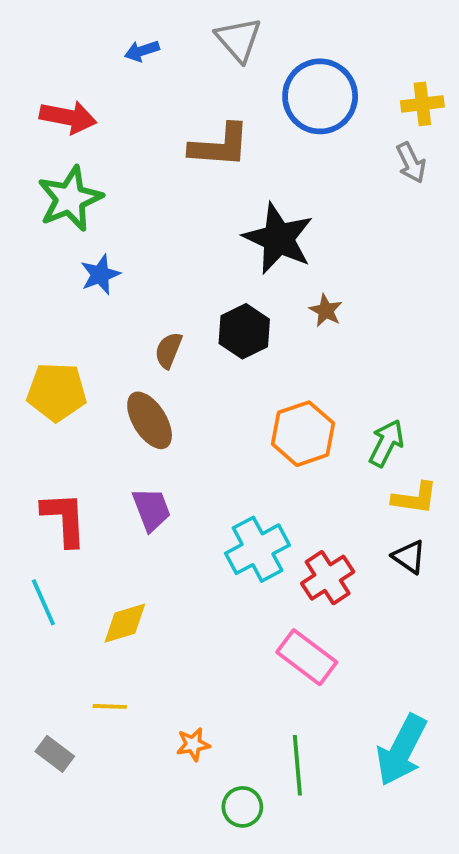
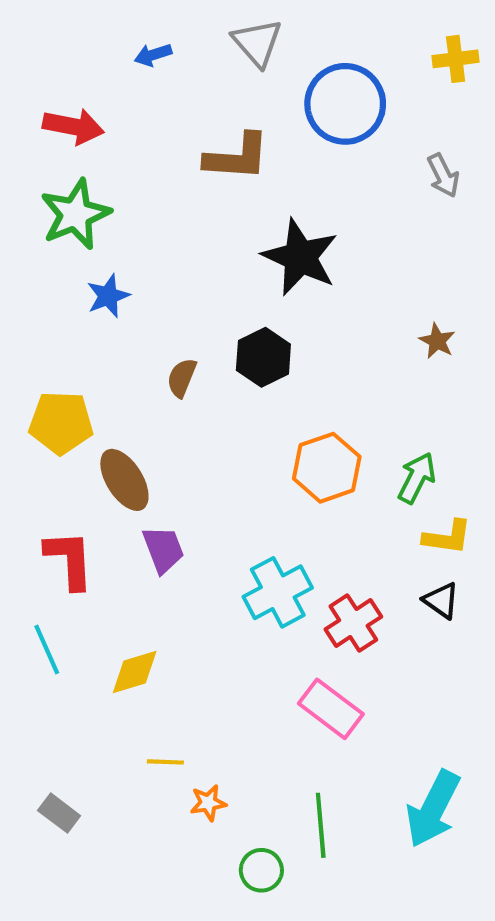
yellow cross: (422, 104) -> (456, 59), moved
brown star: (326, 310) -> (437, 341), moved
brown ellipse: (150, 420) -> (124, 480), moved
yellow line: (110, 706) -> (165, 762), moved

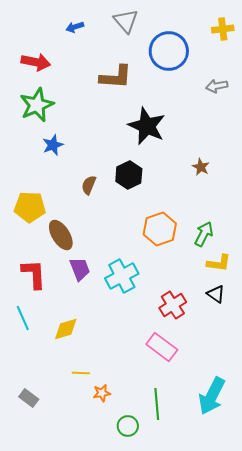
gray arrow: (443, 175) -> (217, 86), turned 105
brown star: (437, 341) -> (201, 167), moved
cyan cross: (278, 592) -> (122, 276), moved

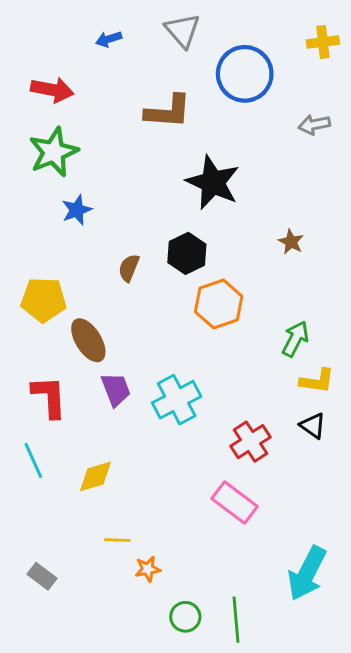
orange hexagon: (160, 229) -> (219, 304), moved
green line: (157, 404) -> (236, 620), moved

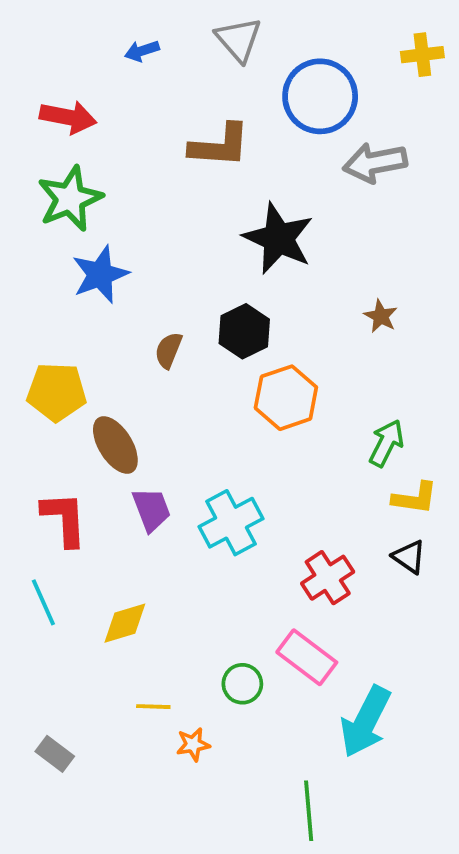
gray arrow: (314, 125) -> (375, 163), moved, size x1.5
blue star: (77, 210) -> (100, 274), size x1.4
cyan arrow: (307, 573) -> (366, 722), moved
green circle: (185, 617) -> (242, 684), moved

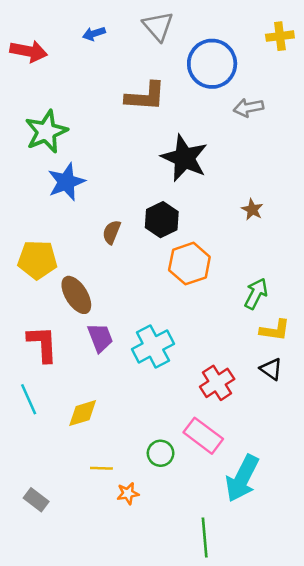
red arrow: (68, 117) -> (29, 51), moved
gray arrow: (375, 163) -> (248, 108), size x0.7

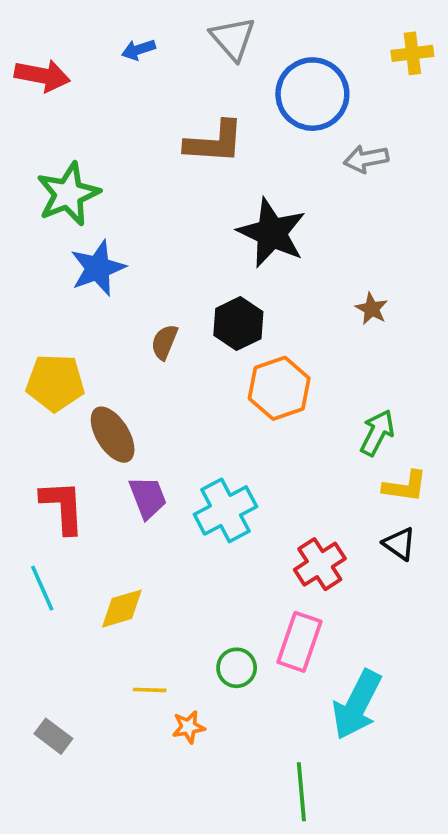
pink rectangle: (203, 436) -> (299, 642), turned 72

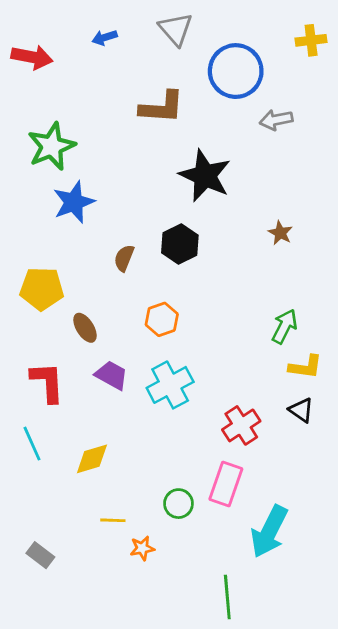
orange hexagon: (279, 388) -> (162, 319), moved, size x0.7
brown ellipse: (113, 435) -> (85, 328), size x0.7
purple trapezoid: (148, 498) -> (111, 375), turned -40

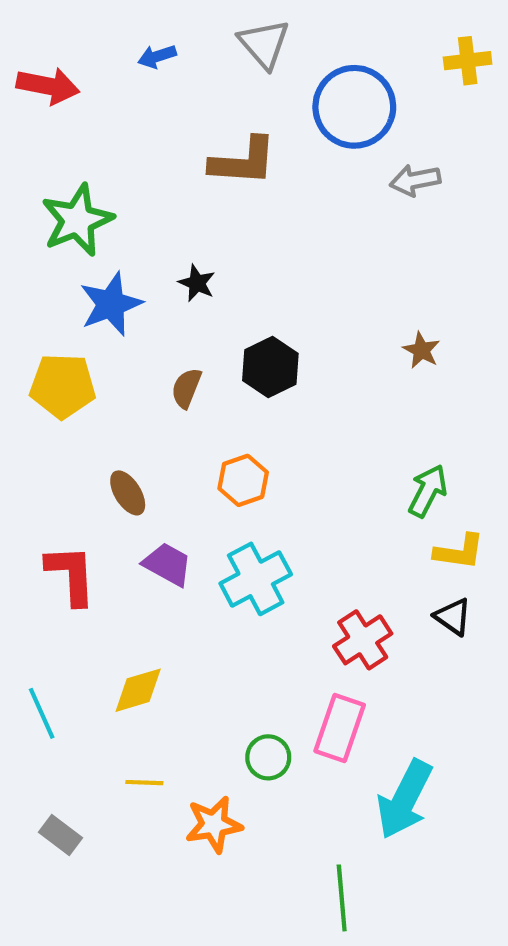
black star: (205, 176) -> (197, 283), moved, size x0.5
yellow pentagon: (42, 289) -> (63, 386), moved
cyan line: (32, 444) -> (42, 713), moved
yellow line: (113, 520) -> (144, 783), moved
orange star: (142, 548) -> (214, 824), size x1.5

